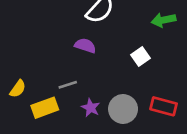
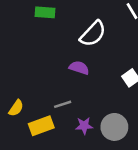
purple star: (91, 108) -> (84, 126), turned -30

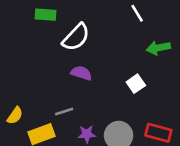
white semicircle: (93, 34) -> (76, 37), moved

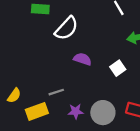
purple semicircle: (81, 73) -> (82, 59), moved

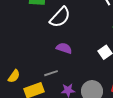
purple semicircle: (82, 59) -> (64, 48), moved

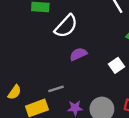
purple semicircle: (64, 48) -> (78, 54), moved, turned -42

